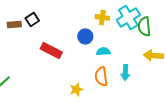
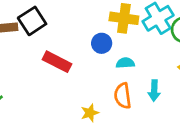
yellow cross: (102, 17) -> (124, 18), size x1.5
black square: (32, 19) -> (32, 21), size x1.5

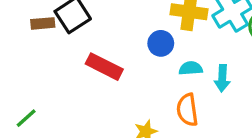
cyan arrow: (154, 91) -> (222, 78), moved

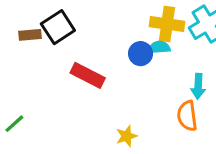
cyan semicircle: (191, 68) -> (159, 47), moved
orange semicircle: (187, 110) -> (187, 116), moved

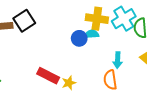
red rectangle: (88, 75) -> (48, 76), moved
yellow star: (126, 136) -> (69, 83), moved

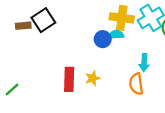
red rectangle: (48, 76) -> (69, 79), turned 65
yellow star: (69, 83) -> (93, 78), moved

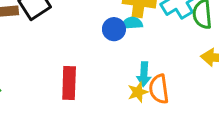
cyan arrow: (144, 63) -> (144, 74), moved
yellow star: (93, 78) -> (138, 92), moved

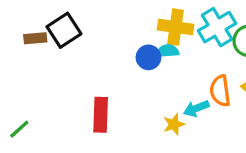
cyan arrow: (144, 74) -> (196, 108), moved, turned 65
orange semicircle: (159, 89) -> (220, 91), moved

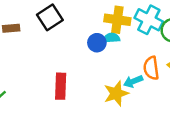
cyan cross: (217, 27) -> (149, 20), turned -32
black square: (64, 30) -> (50, 17), moved
yellow star: (174, 124) -> (116, 93), size x1.5

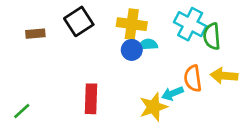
yellow cross: (117, 20) -> (132, 24), moved

